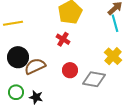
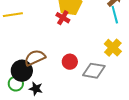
red cross: (63, 39) -> (63, 18), moved
black circle: (18, 57) -> (22, 71), moved

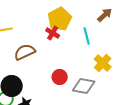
cyan line: (115, 15) -> (87, 36), moved
brown semicircle: (35, 58) -> (25, 52), moved

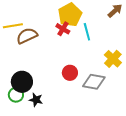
cyan line: (87, 36) -> (87, 32), moved
brown semicircle: (25, 52) -> (27, 36), moved

